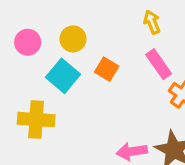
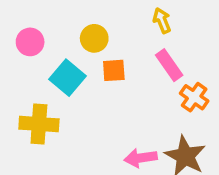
yellow circle: (73, 39) -> (94, 38), moved
orange square: (107, 69) -> (114, 70), turned -35

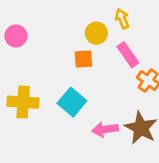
yellow circle: (94, 38) -> (96, 33), moved
cyan square: (67, 78) -> (72, 102), moved

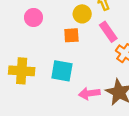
pink circle: (16, 36) -> (33, 17), moved
cyan square: (72, 102) -> (62, 71), turned -30

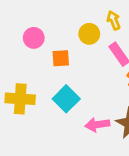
orange square: (71, 35) -> (61, 58), moved
cyan square: (62, 71) -> (66, 99), turned 35

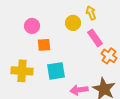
orange square: (61, 58) -> (44, 45), moved
cyan square: (66, 99) -> (56, 71), turned 36

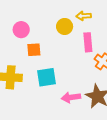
yellow arrow: (91, 13) -> (84, 16), turned -72
pink rectangle: (95, 38) -> (88, 42), turned 30

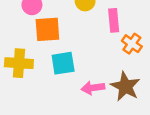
orange square: (34, 50) -> (47, 29), size x1.5

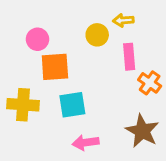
pink arrow: (93, 88) -> (86, 143), moved

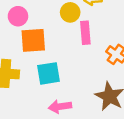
pink rectangle: (129, 57) -> (85, 33), moved

